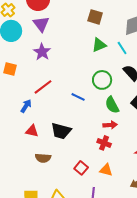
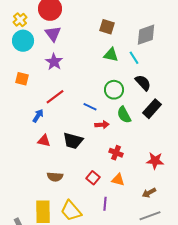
green triangle: (99, 45) -> (111, 55), turned 35
red arrow: (110, 125) -> (102, 125), moved
brown semicircle: (43, 158) -> (55, 177), moved

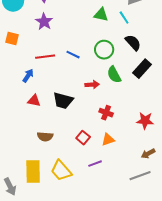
red line: (55, 97) -> (45, 57), turned 30
blue line: (90, 107) -> (73, 55), moved
orange triangle: (118, 180) -> (108, 140), turned -32
brown arrow: (149, 193) -> (148, 154), moved
purple line: (105, 204) -> (95, 164), turned 64

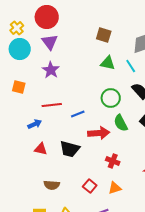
blue line: (73, 55) -> (78, 114), moved, turned -48
blue arrow: (28, 76) -> (35, 124), turned 32
red arrow: (92, 85) -> (99, 133), size x1.5

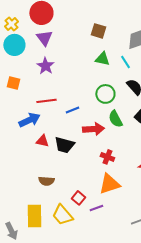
blue arrow: (35, 124) -> (29, 120), size x1.5
red triangle: (41, 149) -> (42, 141), moved
red square: (90, 186) -> (78, 198), moved
orange triangle: (115, 188) -> (109, 184), size x1.6

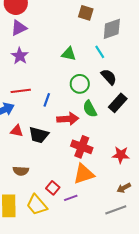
brown square: (98, 31) -> (86, 13), moved
purple triangle: (44, 38) -> (19, 28), turned 42
green triangle: (102, 59) -> (69, 54), moved
blue line: (72, 110) -> (47, 100), turned -48
red cross: (107, 157) -> (82, 147), size x1.5

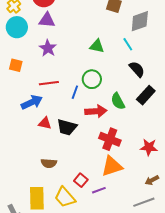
purple triangle: (19, 28) -> (47, 20), turned 30
green circle: (80, 84) -> (92, 79), moved

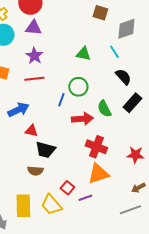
red line: (49, 83) -> (34, 79), moved
black trapezoid: (67, 127) -> (45, 150), moved

